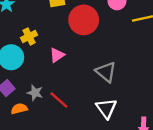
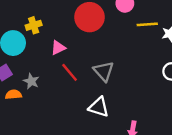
red line: (59, 100) -> (70, 72), moved
white triangle: (106, 108) -> (99, 107), turned -45

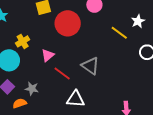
yellow line: (147, 24) -> (119, 33), moved, turned 54
white triangle: (99, 107) -> (76, 99), moved

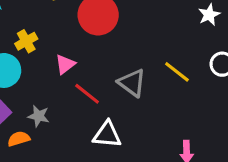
yellow line: (119, 33) -> (177, 72), moved

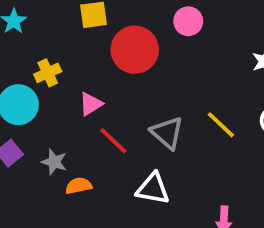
white triangle: (107, 135) -> (153, 189), moved
orange semicircle: (19, 139) -> (79, 186), moved

